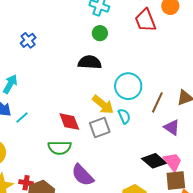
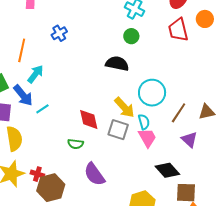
gray square: (100, 128) -> (118, 130), turned 30
green semicircle: (60, 148) -> (75, 144), size x0.7
pink trapezoid: (173, 162) -> (147, 138), moved

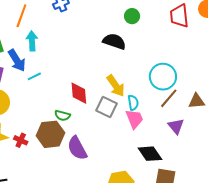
cyan arrow: (35, 74) -> (32, 41), turned -48
cyan circle: (152, 93) -> (163, 77), moved
brown hexagon: (51, 188) -> (50, 134), moved

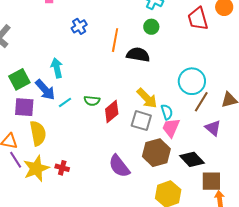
orange line: (21, 16) -> (115, 40), moved
red diamond: (79, 93) -> (112, 111), turned 65
green semicircle: (62, 115) -> (92, 101), moved
pink trapezoid: (134, 119) -> (171, 128), turned -125
brown hexagon: (50, 134) -> (156, 153), moved

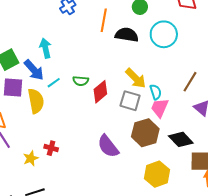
cyan circle: (192, 81) -> (164, 34), moved
yellow semicircle: (38, 133) -> (36, 101), moved
yellow star: (36, 168) -> (31, 158), moved, size x0.6

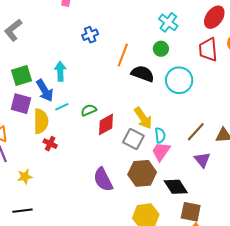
green semicircle: (81, 81) -> (89, 110), turned 140
red cross: (51, 148) -> (50, 144), moved

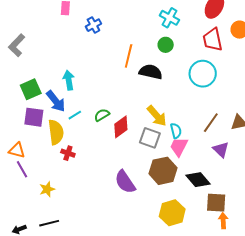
blue cross: (90, 35) -> (93, 25), moved
cyan circle: (179, 80) -> (203, 74), moved

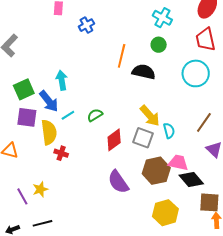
red diamond: (121, 127) -> (114, 140), moved
pink trapezoid: (179, 147) -> (178, 163), moved, turned 75
purple line: (22, 169) -> (22, 196), moved

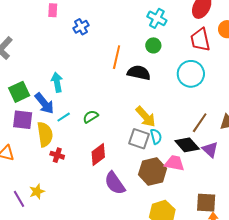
cyan semicircle: (169, 131) -> (156, 136), moved
red diamond: (114, 140) -> (98, 154), moved
black diamond: (191, 180) -> (187, 145), moved

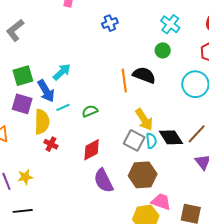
blue cross: (81, 27) -> (110, 23), moved
orange line: (117, 57) -> (124, 81), moved, turned -30
cyan arrow: (57, 82) -> (62, 72), turned 48
black diamond: (187, 145) -> (171, 137), moved
pink trapezoid: (174, 163) -> (161, 202), moved

